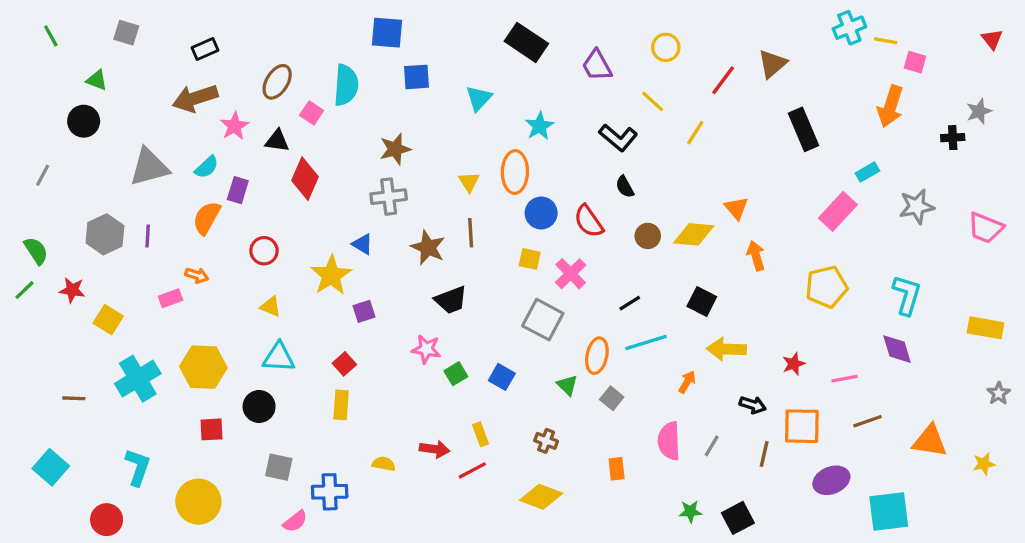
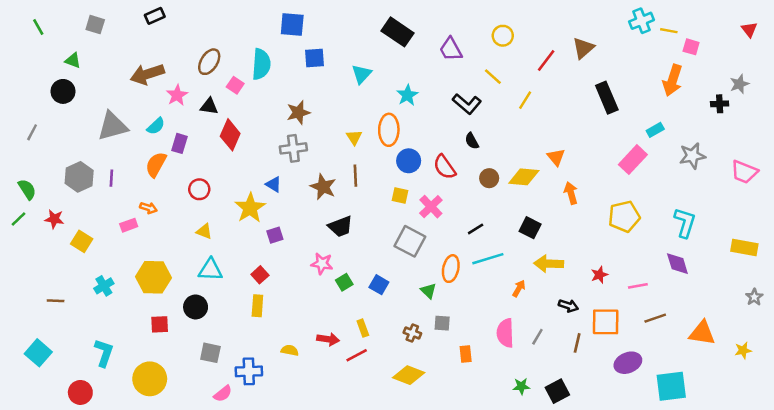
black rectangle: (205, 49) -> (155, 16), moved
cyan cross: (138, 379) -> (104, 286), size x0.6
gray square: (612, 398) -> (442, 323), moved, turned -35

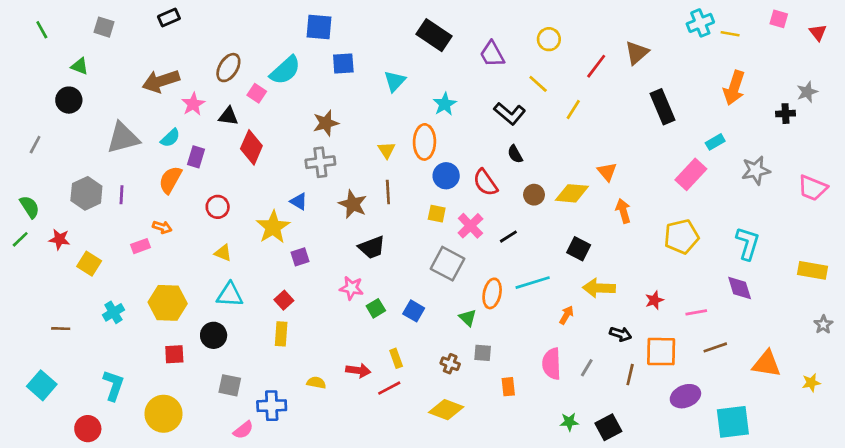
pink square: (691, 47) -> (779, 19), moved
cyan semicircle: (261, 64) -> (285, 70), turned 44
black line: (476, 229) -> (508, 237), moved

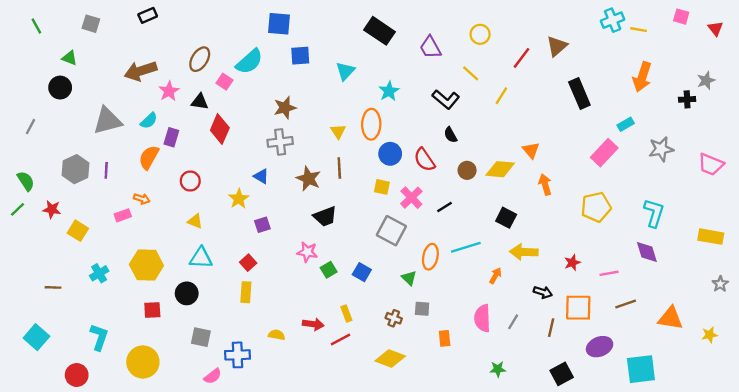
yellow star: (273, 227) -> (239, 199), size x0.7
black square: (608, 427) -> (562, 374), moved

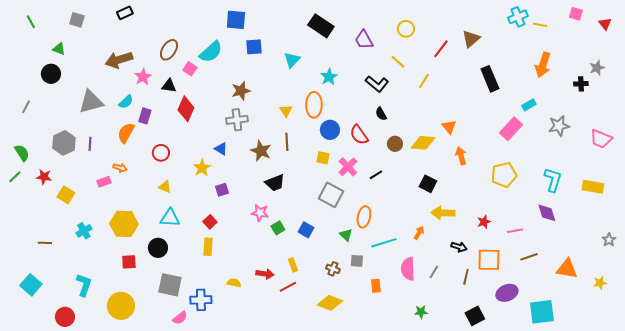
yellow rectangle: (711, 237) -> (593, 187), moved
cyan line: (466, 247) -> (384, 243), moved
gray square: (201, 337) -> (170, 285), size x1.4

